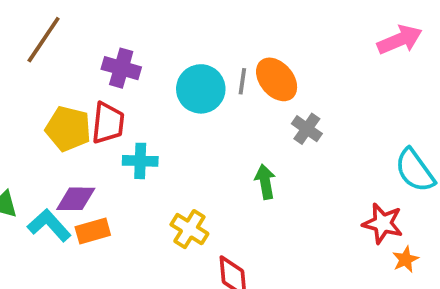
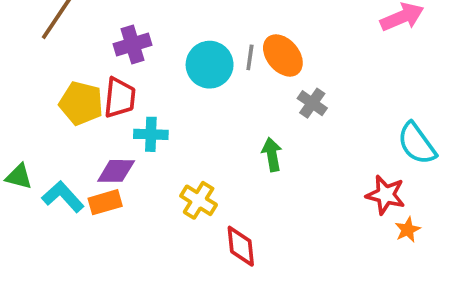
purple cross: (121, 68) -> (133, 44), turned -33
purple diamond: (76, 199) -> (116, 171), moved

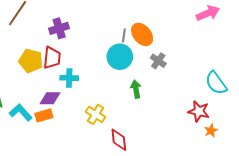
cyan circle: (210, 65) -> (120, 57), moved

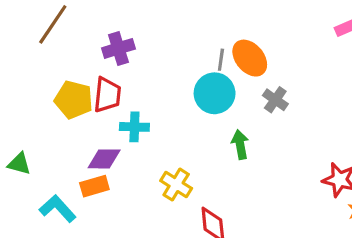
cyan L-shape: (21, 112) -> (58, 209), moved

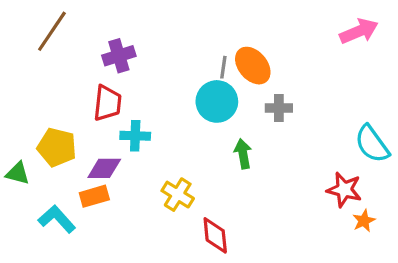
yellow pentagon: (74, 100) -> (57, 147), moved
gray cross: (275, 100) -> (279, 108), turned -35

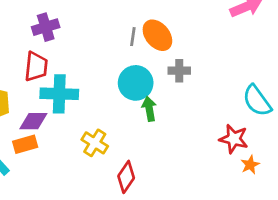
cyan circle: (217, 101) -> (136, 83), moved
cyan cross: (135, 136) -> (59, 94), size x1.5
red diamond: (215, 235) -> (126, 177), turned 40

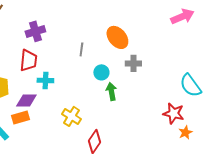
gray line: (133, 37) -> (81, 49), moved
cyan circle: (136, 83) -> (101, 72), size x0.6
cyan cross: (59, 94) -> (45, 80), size x0.6

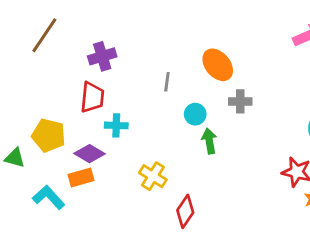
purple diamond: (26, 100) -> (89, 154), turned 30

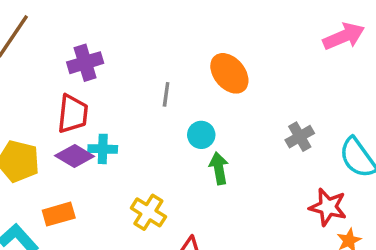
gray cross: (240, 101) -> (300, 137), moved, turned -30
purple diamond: (89, 154) -> (75, 156), moved

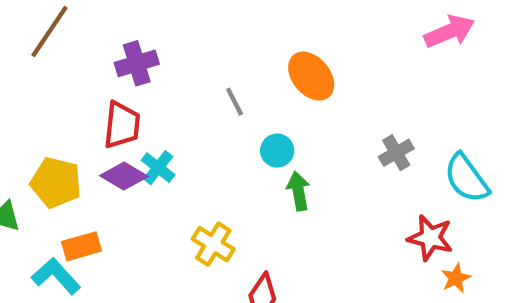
gray line: (166, 94) -> (235, 102), turned -35
cyan cross: (103, 149) -> (158, 168), turned 36
orange rectangle: (59, 214) -> (81, 246), moved

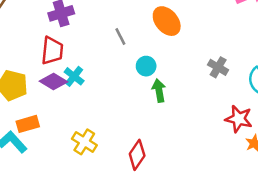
gray cross: (396, 153) -> (218, 67), turned -30
yellow cross: (213, 244) -> (84, 142), moved

